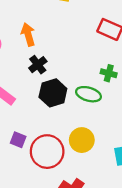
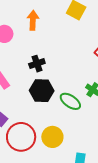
orange arrow: (28, 34) -> (33, 20), moved

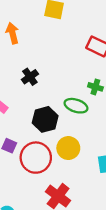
black hexagon: (42, 91) -> (45, 119), moved

